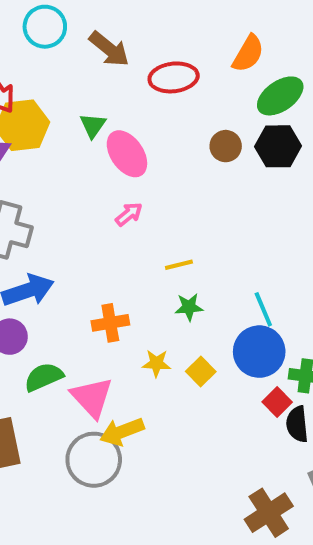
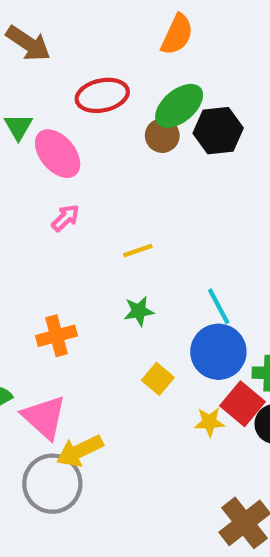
red ellipse: (174, 77) -> (102, 95), moved
green ellipse: (280, 96) -> (179, 106), moved
yellow line: (179, 265) -> (138, 251), moved
yellow star: (156, 363) -> (209, 422), moved
red square: (277, 402) -> (243, 404), size x1.4

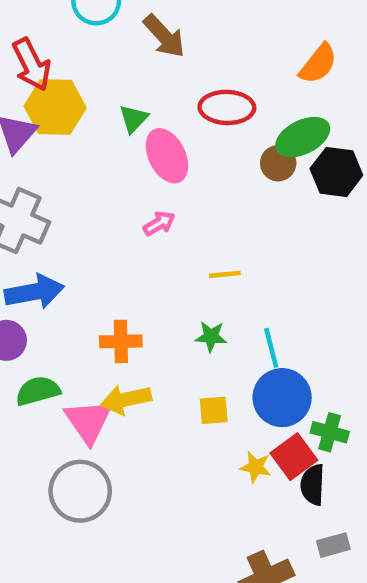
cyan line: (219, 306) -> (271, 348), moved
yellow square: (158, 379) -> (214, 410), turned 32
yellow arrow: (80, 451) -> (126, 399), moved

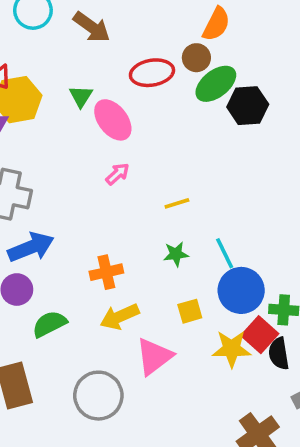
brown circle: (278, 163) -> (196, 58), moved
pink triangle: (88, 421) -> (154, 356), moved, turned 39
yellow star: (256, 467) -> (232, 349), size x1.5

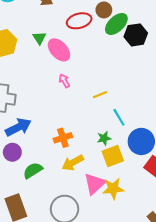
pink arrow: (117, 174) -> (64, 81), turned -72
cyan line: (225, 253) -> (119, 117), moved
green star: (176, 254) -> (104, 138), moved
yellow square: (190, 311) -> (113, 156), size x1.5
yellow star: (232, 349) -> (113, 189), moved

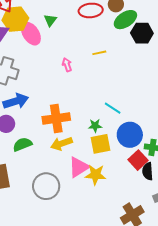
pink ellipse: (59, 50) -> (31, 34), moved
yellow line: (100, 95) -> (99, 53), moved
cyan line: (119, 117) -> (113, 108), turned -36
orange cross: (63, 138) -> (56, 118), size x1.5

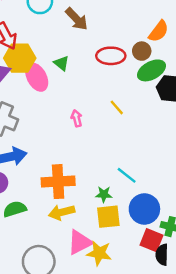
green triangle: (50, 20) -> (61, 63), turned -32
yellow line: (99, 53) -> (117, 107), turned 56
red square: (138, 160) -> (152, 240), turned -30

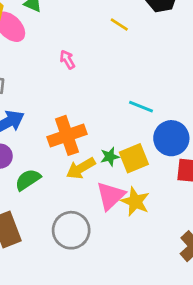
yellow line: (117, 107) -> (119, 25), moved
green star: (104, 194) -> (110, 157), moved
yellow star: (99, 253) -> (135, 202), turned 30

